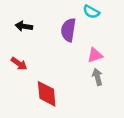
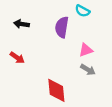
gray arrow: (97, 77) -> (88, 70), turned 136
red diamond: (47, 94) -> (56, 90), moved

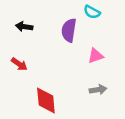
gray arrow: (88, 70) -> (98, 90), moved, turned -40
red diamond: (56, 90) -> (46, 101), moved

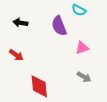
purple semicircle: (69, 30) -> (59, 26), turned -30
gray arrow: (98, 90) -> (84, 77), turned 40

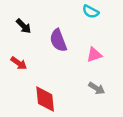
black arrow: (20, 23) -> (24, 26), turned -144
purple semicircle: (59, 26) -> (58, 40), moved

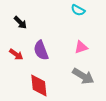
purple semicircle: (58, 40) -> (41, 50), moved
gray arrow: (97, 88) -> (83, 76), size x1.5

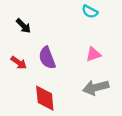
gray arrow: (83, 76) -> (96, 87), turned 135

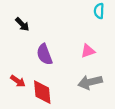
cyan semicircle: (90, 12) -> (99, 11), moved, turned 64
red arrow: (19, 63) -> (18, 81), moved

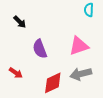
pink triangle: (88, 51) -> (79, 46), size x1.5
red diamond: (42, 92) -> (53, 83), moved, turned 70

